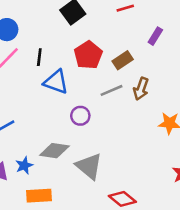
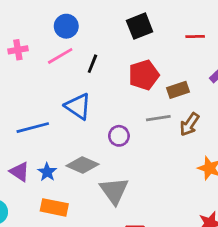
blue triangle: (56, 82) -> (78, 106), moved
blue star: (24, 165) -> (47, 172), turned -30

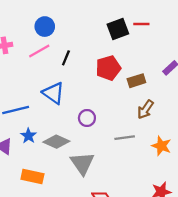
black square: (140, 26) -> (118, 29), moved
red line: (195, 36) -> (141, 24), moved
gray line: (158, 118) -> (125, 138), moved
blue star: (47, 172) -> (28, 136), moved

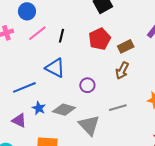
blue circle: (45, 27) -> (27, 11), moved
brown arrow: (145, 109) -> (122, 71), moved
gray line: (125, 138) -> (118, 108), moved

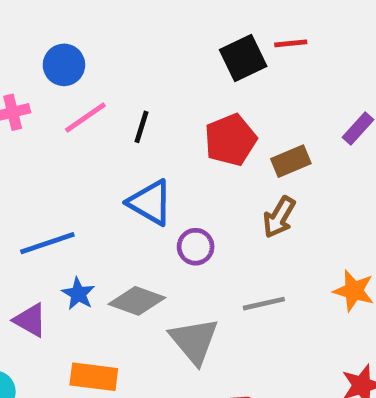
blue triangle: (55, 68) -> (150, 203), moved

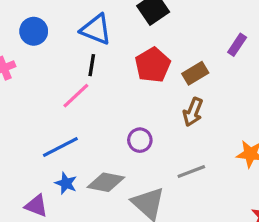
pink line: (85, 118) -> (76, 96), moved
blue triangle: (150, 203) -> (96, 29), moved
blue line: (47, 243) -> (60, 147), moved

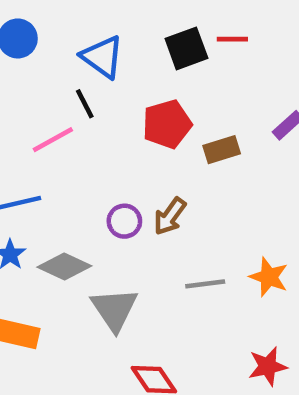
black line: (92, 65) -> (85, 104), turned -50
brown arrow: (193, 112) -> (170, 216), moved
gray line: (191, 171) -> (205, 284), moved

